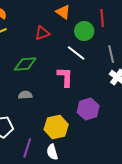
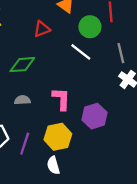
pink L-shape: (65, 77) -> (61, 99), moved
purple line: (27, 148) -> (25, 144), moved

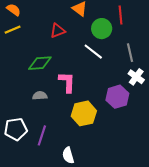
pink L-shape: (61, 99) -> (67, 82), moved
purple hexagon: (95, 116) -> (117, 97), moved
yellow hexagon: (58, 137) -> (84, 113), moved

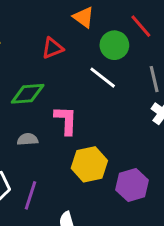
red line: (121, 15) -> (141, 26), turned -36
purple hexagon: (117, 97) -> (132, 185), moved

